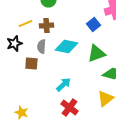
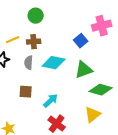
brown square: (31, 64) -> (26, 92), moved

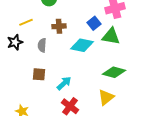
brown cross: (34, 42) -> (59, 26), moved
cyan diamond: (54, 63) -> (82, 45), moved
green triangle: (84, 70) -> (111, 36), moved, turned 30

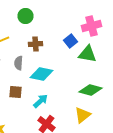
cyan diamond: (82, 45) -> (42, 74), moved

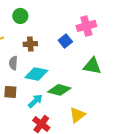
green triangle: (88, 54) -> (92, 66), moved
green diamond: (90, 90) -> (59, 90), moved

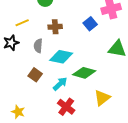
brown square: (10, 92) -> (35, 75), turned 32

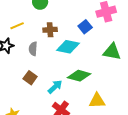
cyan diamond: (61, 57) -> (68, 47), moved
yellow triangle: (102, 98) -> (97, 101), turned 36

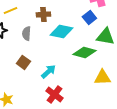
blue square: (85, 27) -> (89, 17), moved
green diamond: (79, 76) -> (84, 52), moved
yellow triangle: (97, 101) -> (102, 77), moved

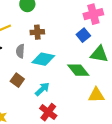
cyan diamond: (61, 31) -> (43, 59), moved
green diamond: (84, 52) -> (78, 70), turned 35

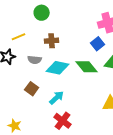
gray semicircle: (20, 51) -> (35, 60), turned -88
green diamond: (78, 70) -> (87, 67), moved

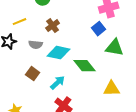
brown cross: (52, 41) -> (53, 26), turned -32
green diamond: (87, 67) -> (85, 66), moved

